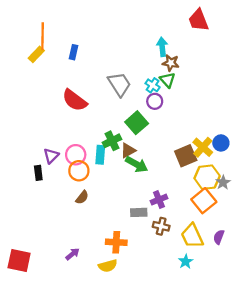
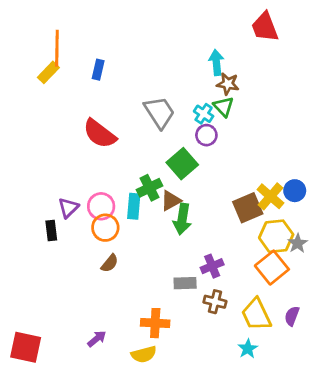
green arrow: (137, 164) -> (182, 219), turned 70

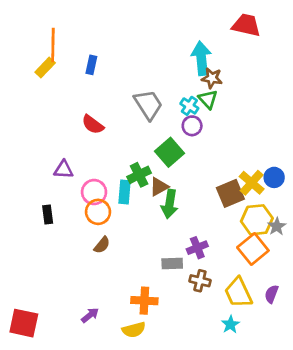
red trapezoid: (265, 27) -> (246, 25), turned 124
cyan arrow: (216, 63) -> (201, 58), size x1.4
red semicircle: (100, 134) -> (93, 124), size x0.7
purple triangle: (68, 208) -> (64, 170), moved, turned 48

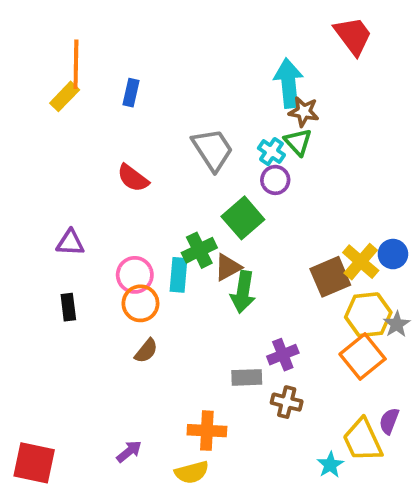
red trapezoid: (246, 25) -> (353, 36), turned 40
purple triangle: (64, 170) -> (70, 243), moved
yellow trapezoid: (238, 293) -> (363, 440), moved

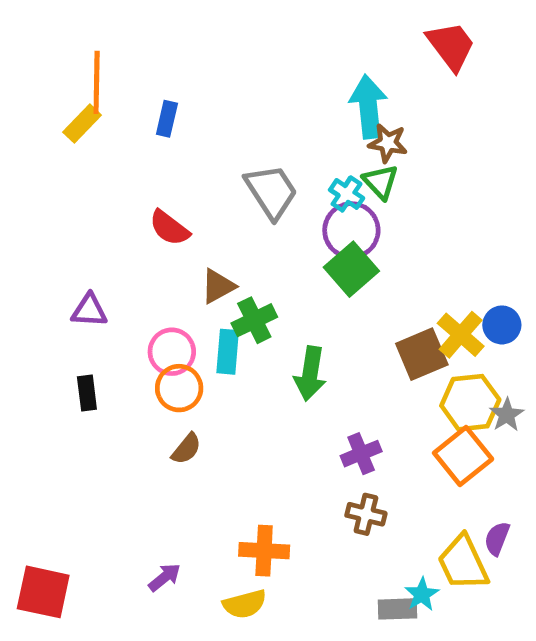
purple circle: (275, 180) -> (351, 230), size x1.5
green square: (243, 218) -> (351, 269), moved
brown triangle: (228, 267) -> (218, 286), moved
gray rectangle: (247, 377) -> (398, 609), moved

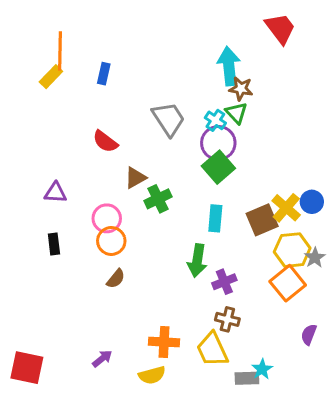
cyan rectangle: (228, 352) -> (215, 218), moved
green arrow: (310, 374) -> (197, 261), moved
yellow trapezoid: (463, 563) -> (212, 350), moved

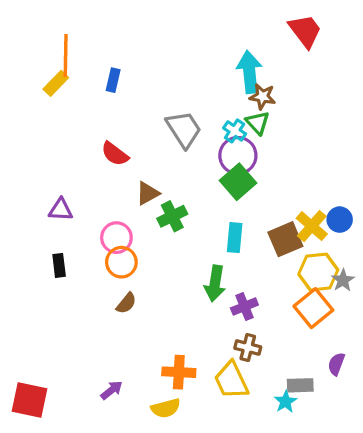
gray rectangle: (247, 378) -> (300, 385), moved

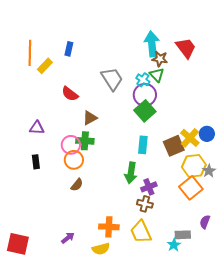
red trapezoid: (305, 31) -> (186, 48), moved
orange line: (66, 55) -> (30, 53), moved
yellow rectangle: (56, 83) -> (45, 66), moved
green cross: (172, 216) -> (85, 141), moved, turned 30
brown cross: (248, 348) -> (145, 204), moved

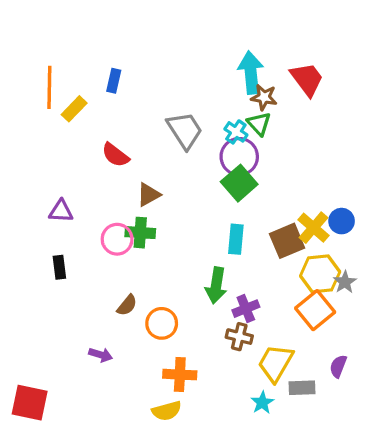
orange circle: (74, 160) -> (162, 323), moved
yellow trapezoid: (141, 232) -> (276, 363), moved, turned 55
purple arrow: (68, 238) -> (101, 355), moved, turned 56
cyan star: (174, 245) -> (262, 403), moved

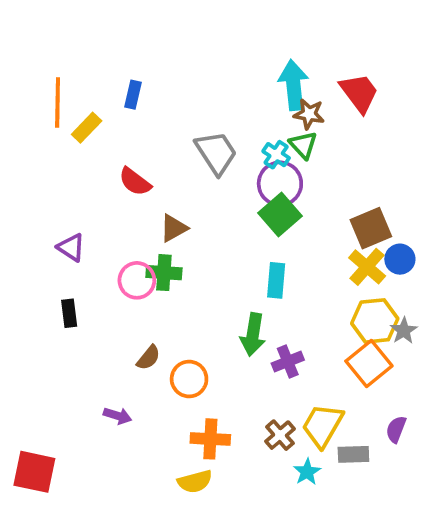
purple triangle: (61, 211) -> (71, 247), turned 30
brown square: (287, 241) -> (371, 228), moved
brown cross: (239, 337) -> (280, 435), moved, turned 35

